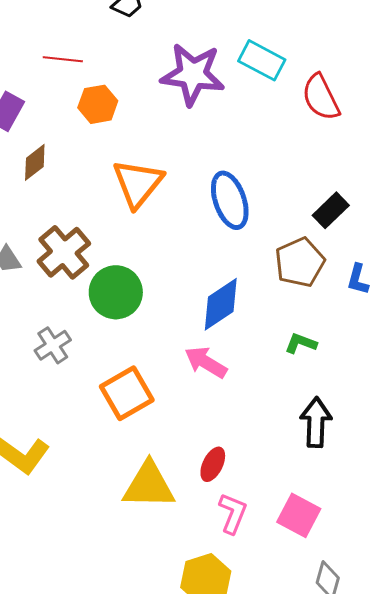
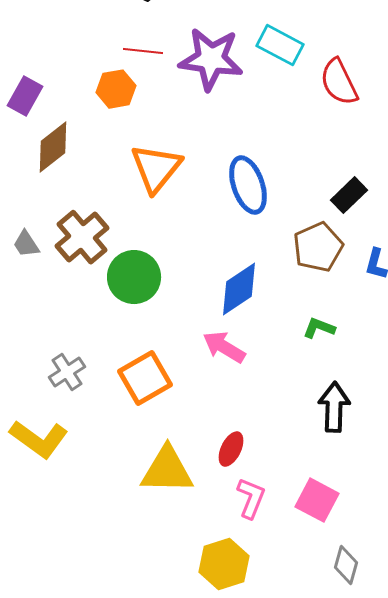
red line: (63, 59) -> (143, 51), moved
brown diamond: (35, 162) -> (53, 147), size x1.4
gray cross: (53, 345) -> (67, 372), moved

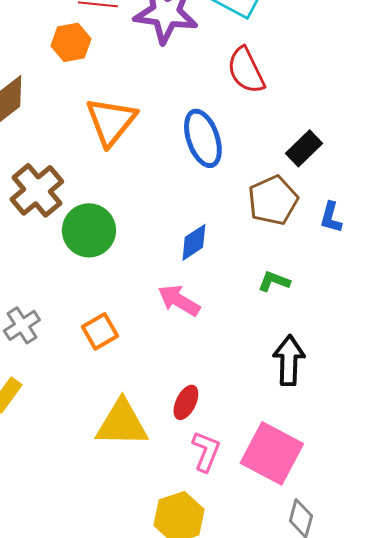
red semicircle: (339, 82) -> (246, 70), moved
blue diamond: (239, 289) -> (194, 242), size x0.7
orange square: (145, 378) -> (100, 331), size x0.7
pink square: (317, 500) -> (272, 453), size x1.4

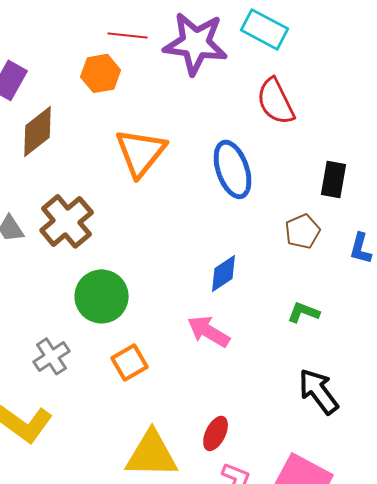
black rectangle: (304, 148) -> (334, 179), turned -36
brown pentagon: (273, 200) -> (303, 231), size x0.7
green circle: (89, 230) -> (102, 296), moved
black arrow: (289, 360) -> (319, 391), turned -39

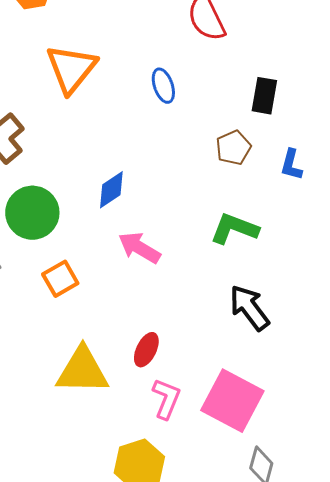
blue ellipse: (233, 169) -> (163, 86), size x0.6
blue diamond: (224, 273) -> (111, 190), moved
green L-shape: (304, 312) -> (234, 229), size x1.5

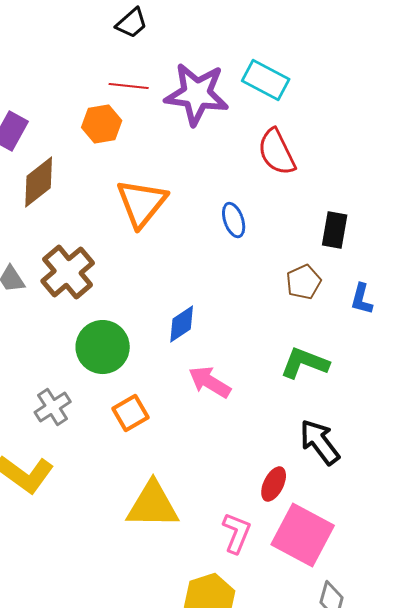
red ellipse: (146, 350) -> (274, 484), moved

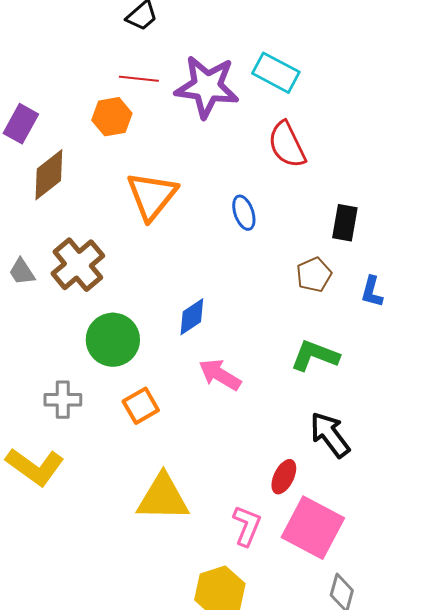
gray cross: (53, 407) -> (63, 400), turned 33

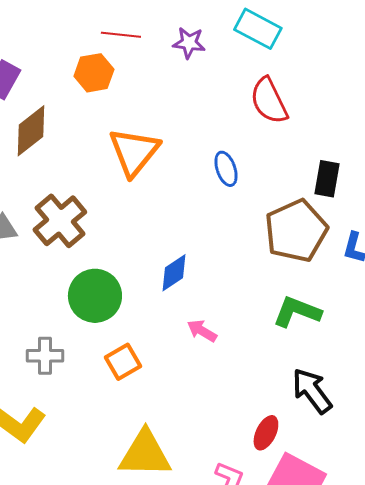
purple star: (207, 87) -> (189, 43), size x0.5
brown pentagon: (314, 275) -> (296, 231), size x1.8
pink arrow: (220, 375) -> (202, 331), size x0.7

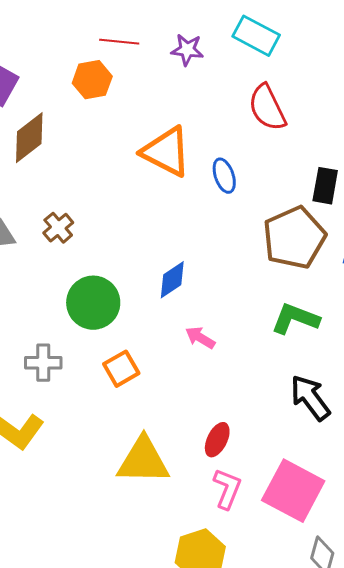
orange triangle: (134, 152) -> (166, 152), moved, turned -42
brown cross: (60, 221) -> (58, 228), size x0.6
red ellipse: (266, 433) -> (217, 440), moved

